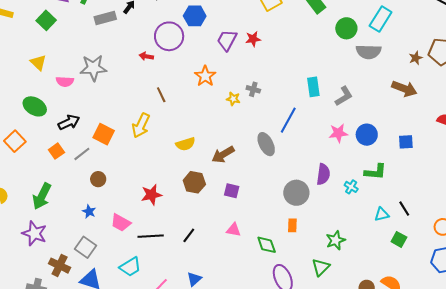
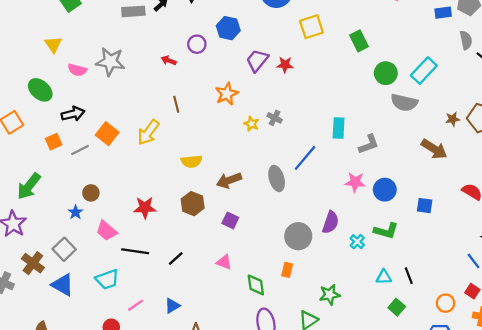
purple circle: (169, 36) -> (197, 44), size x0.6
brown circle: (98, 179) -> (91, 193), moved

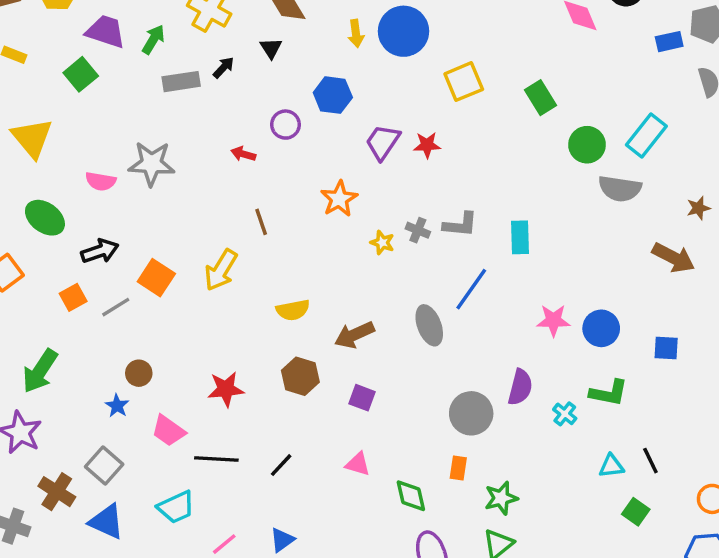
yellow triangle: (53, 44) -> (32, 138), moved, size x1.5
gray L-shape: (369, 144) -> (460, 225), moved, turned 30
green star: (330, 295) -> (501, 498), moved

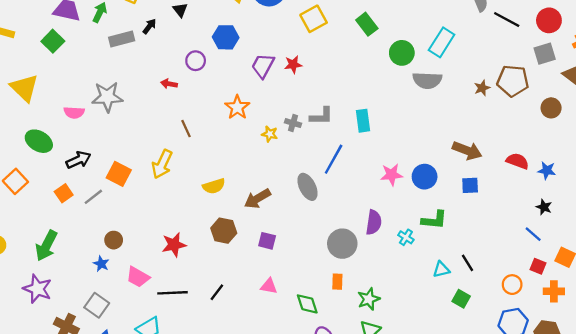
brown arrow: (673, 258) -> (467, 151), moved

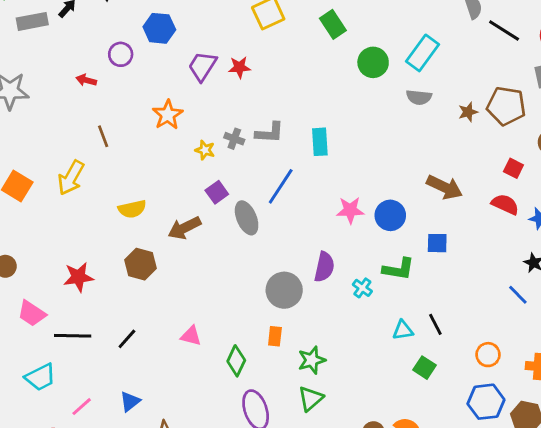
gray semicircle: (427, 80) -> (419, 97), moved, size x0.7
blue square: (470, 185) -> (437, 243), moved
purple square: (267, 241) -> (217, 192), moved, turned 36
red square: (538, 266) -> (513, 168), moved
green diamond: (307, 304) -> (236, 361), turned 40

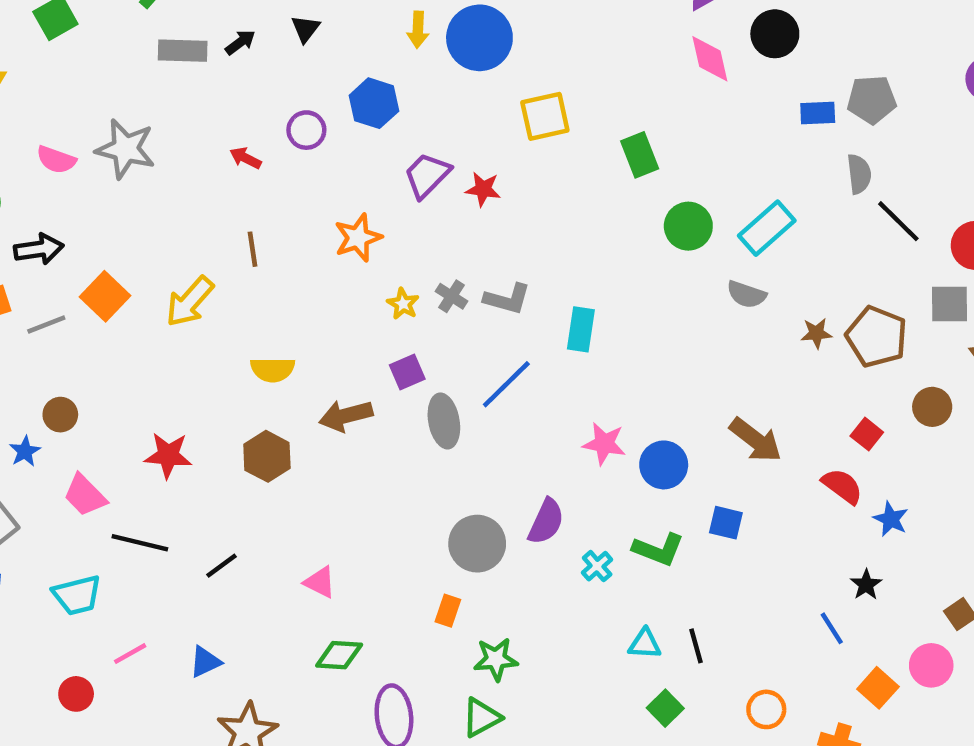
green diamond: (236, 361) -> (339, 655), moved, turned 56

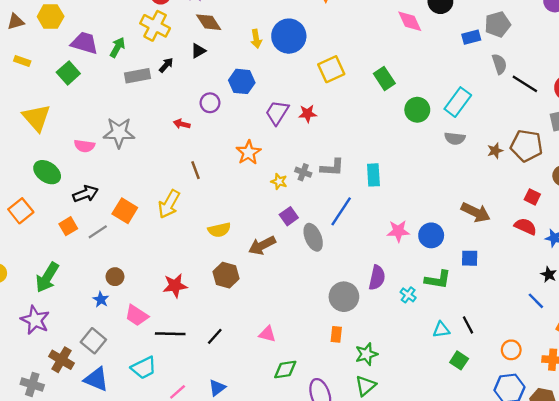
black triangle: (306, 29) -> (198, 51), turned 35

